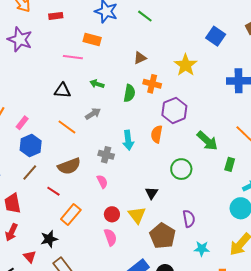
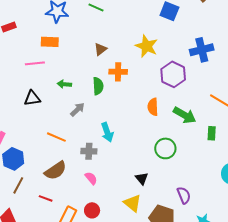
purple hexagon: (174, 110) -> (173, 74), moved
gray arrow: (93, 114) -> (77, 109), moved
orange line: (67, 127) -> (56, 137), moved
orange semicircle: (157, 134) -> (153, 107), moved
red circle: (112, 214) -> (92, 210), moved

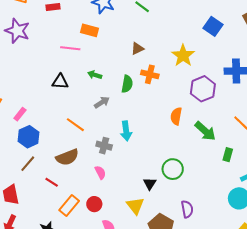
green circle: (165, 148) -> (173, 169), moved

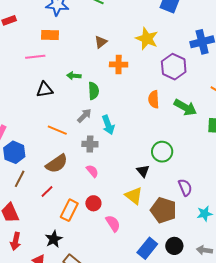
green arrow: (95, 75) -> (74, 76), moved
black triangle: (60, 82) -> (45, 90), moved
green semicircle: (127, 84) -> (94, 91), moved
gray arrow: (102, 102) -> (84, 116), moved
red line: (52, 182) -> (47, 192), turned -64

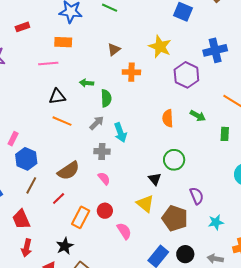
orange semicircle: (154, 99) -> (168, 118), moved
green arrow: (185, 107) -> (198, 116), size x0.7
orange line: (57, 130) -> (62, 121), moved

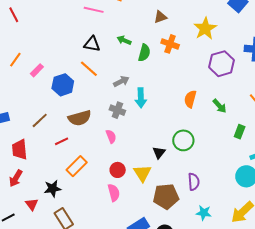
green semicircle: (106, 98) -> (144, 53), moved
blue hexagon: (26, 159) -> (63, 85), moved
red circle: (105, 211) -> (118, 170), moved
brown pentagon: (175, 218) -> (166, 196), turned 30

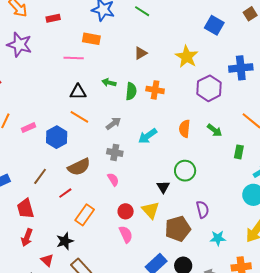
orange cross: (170, 44) -> (155, 90), moved
pink rectangle: (37, 70) -> (28, 128), turned 32
cyan arrow: (141, 98) -> (148, 136), moved, turned 66

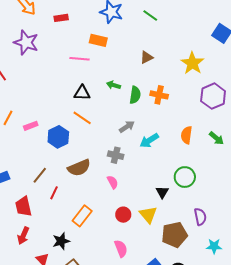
gray arrow: (113, 123) -> (127, 127), moved
red line: (65, 193) -> (54, 193), moved, turned -32
pink semicircle: (126, 234) -> (121, 248), moved

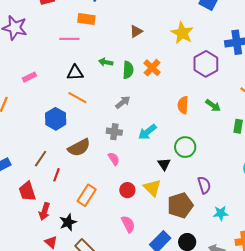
orange cross: (159, 95) -> (152, 68), turned 36
pink rectangle: (31, 126) -> (29, 77), moved
cyan arrow: (149, 141) -> (147, 132), moved
red arrow: (23, 236) -> (44, 211), moved

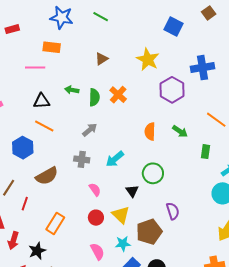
pink semicircle: (114, 159) -> (95, 190), moved
cyan star: (221, 213) -> (123, 244), moved

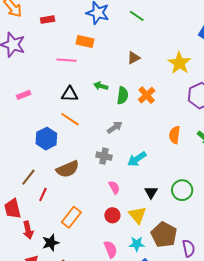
green circle: (153, 173) -> (182, 190), moved
purple semicircle: (173, 211) -> (189, 248), moved
brown pentagon: (149, 232) -> (164, 235), turned -30
red arrow: (13, 240) -> (28, 230), turned -36

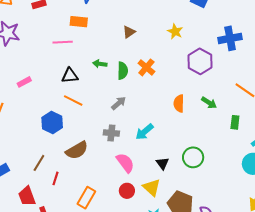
yellow star: (179, 63) -> (175, 32), size x0.7
pink semicircle: (114, 187) -> (125, 163), size x1.5

